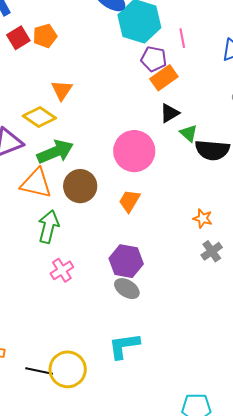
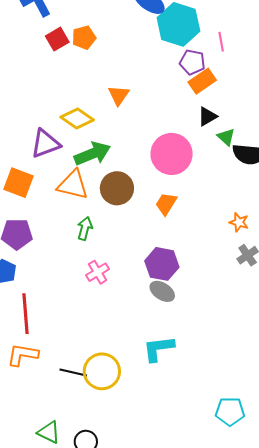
orange triangle: (62, 90) -> (119, 95), moved
green arrow: (49, 227) -> (85, 228), size x0.7

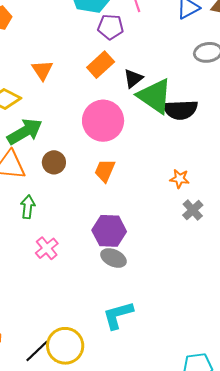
orange rectangle: (202, 81) -> (101, 65), moved
green triangle: (226, 137) -> (155, 96), size x2.0
brown circle: (117, 188) -> (54, 162), size x0.7
black line: (73, 373) -> (37, 351), turned -48

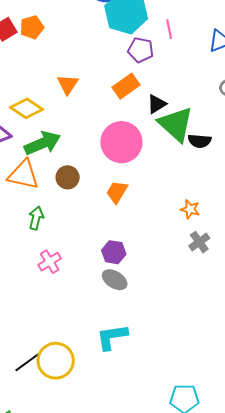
black semicircle: (180, 110) -> (200, 141), size x0.7
purple hexagon: (109, 231) -> (114, 252), size x0.7

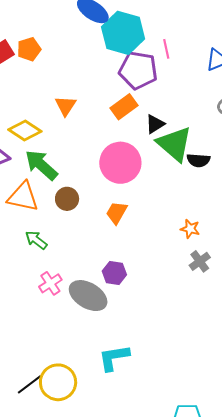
purple pentagon: (141, 50) -> (138, 70), size x1.5
green arrow: (42, 143) -> (41, 165), turned -114
green arrow: (36, 218) -> (36, 240), turned -65
gray ellipse: (115, 280) -> (88, 296), moved, size x1.5

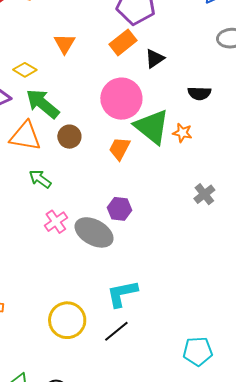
yellow diamond: (25, 130) -> (25, 70), size x0.7
green triangle: (174, 144) -> (152, 127), moved
orange star: (190, 229) -> (182, 133), moved
black line: (29, 384) -> (116, 331), moved

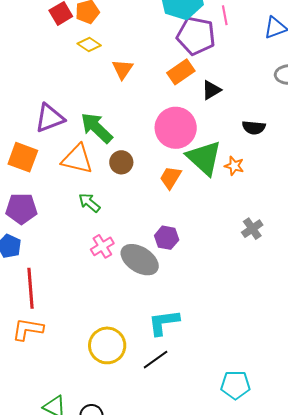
yellow diamond: (25, 70) -> (89, 44), moved

